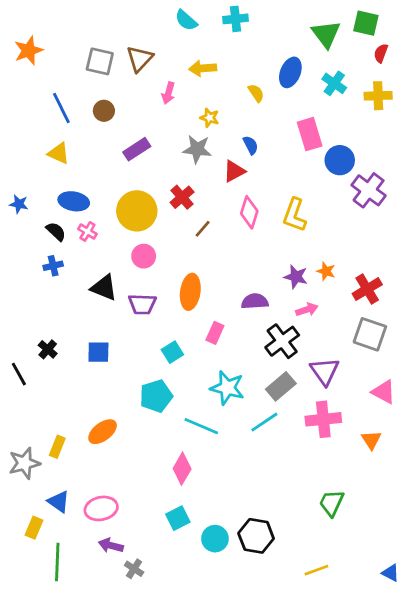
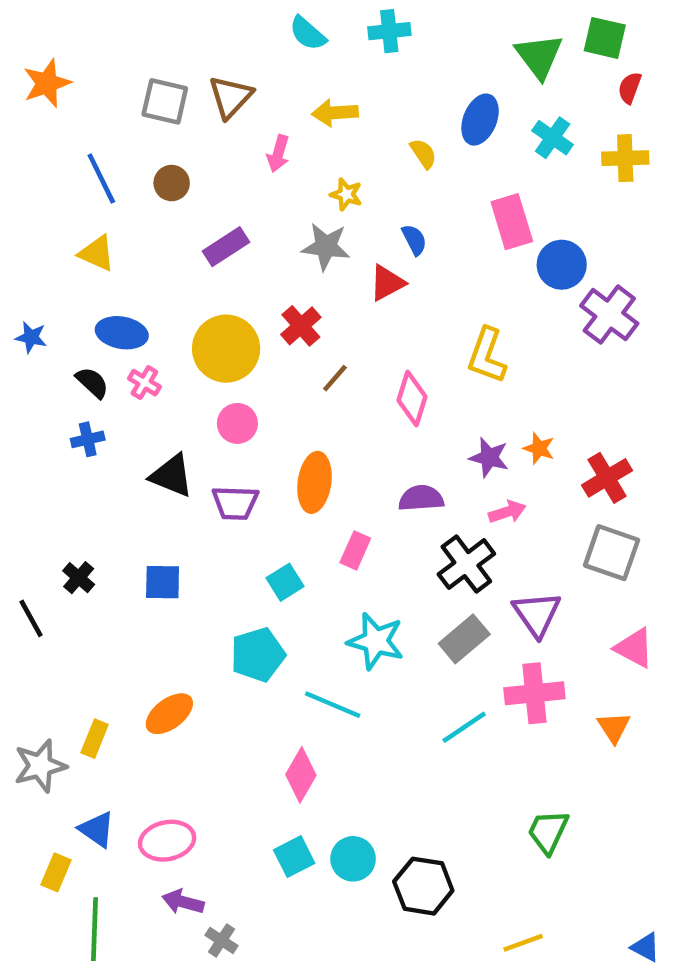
pink diamond: (249, 212) -> (412, 398), moved
cyan line: (264, 422) -> (464, 727), moved
cyan circle: (215, 539) -> (353, 859), moved

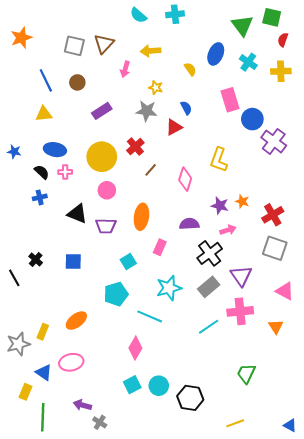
yellow triangle: (97, 253) -> (44, 114), turned -30
pink cross: (144, 383) -> (65, 172), turned -32
cyan star: (376, 641) -> (169, 288), turned -30
pink ellipse: (167, 841) -> (71, 362), moved

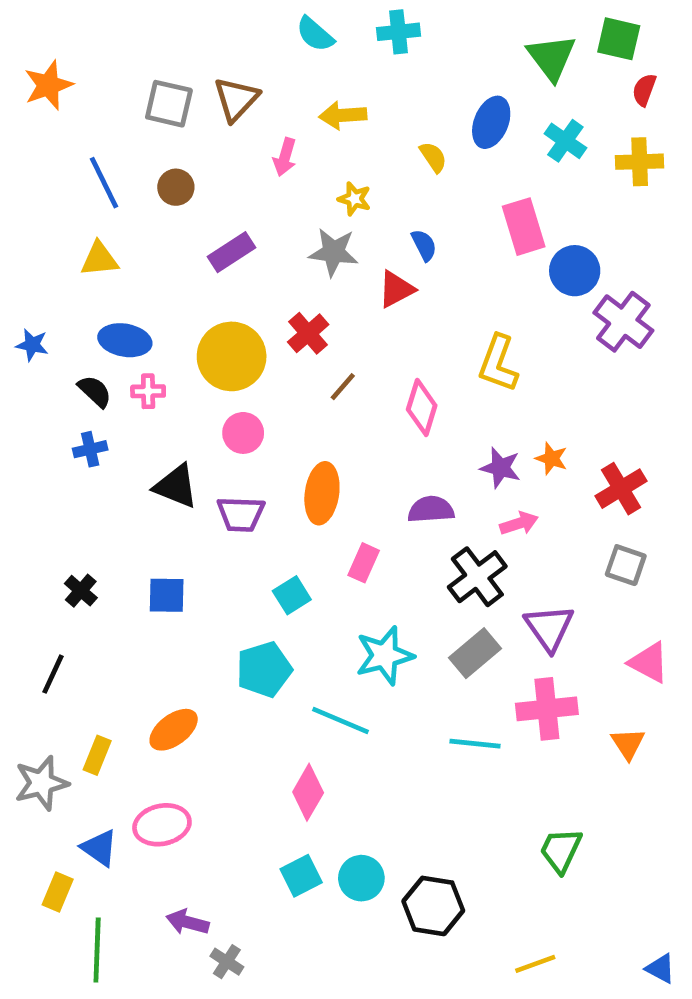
gray square: (275, 248) -> (626, 565), size x0.7
black line: (14, 278) -> (53, 674), moved, turned 54
cyan line: (209, 327) -> (475, 744), turned 40

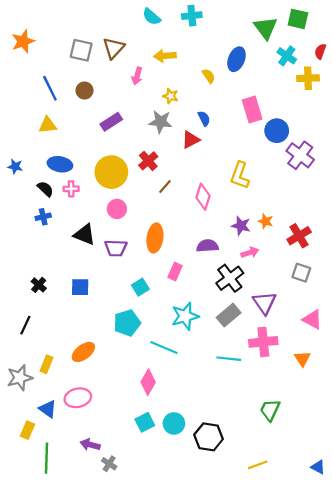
red semicircle: (644, 90) -> (320, 51), moved
cyan cross: (565, 141) -> (287, 56), moved

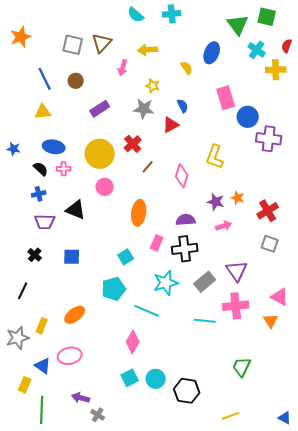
purple cross: (300, 155) -> (269, 139), turned -30
purple trapezoid: (116, 248) -> (45, 222), moved
black cross: (230, 278) -> (185, 249), moved, turned 30
pink triangle: (312, 320) -> (280, 297), moved

